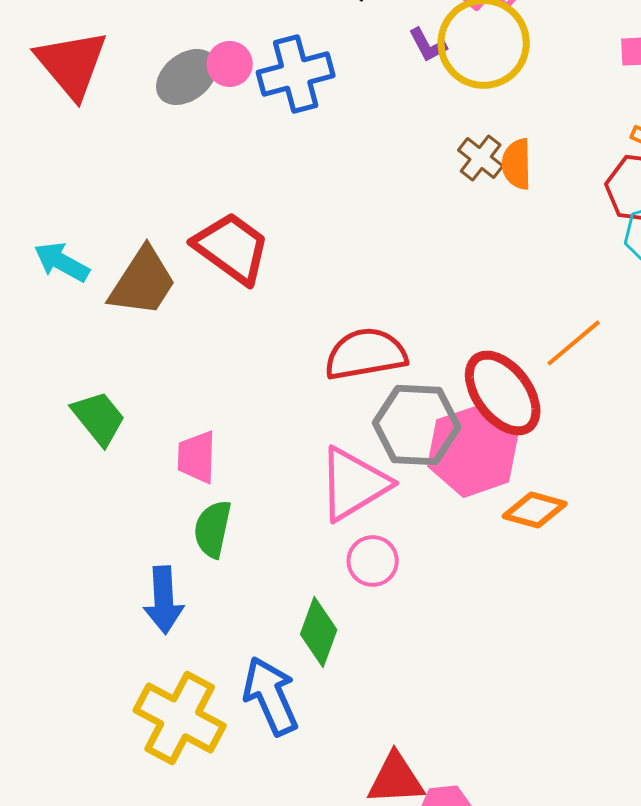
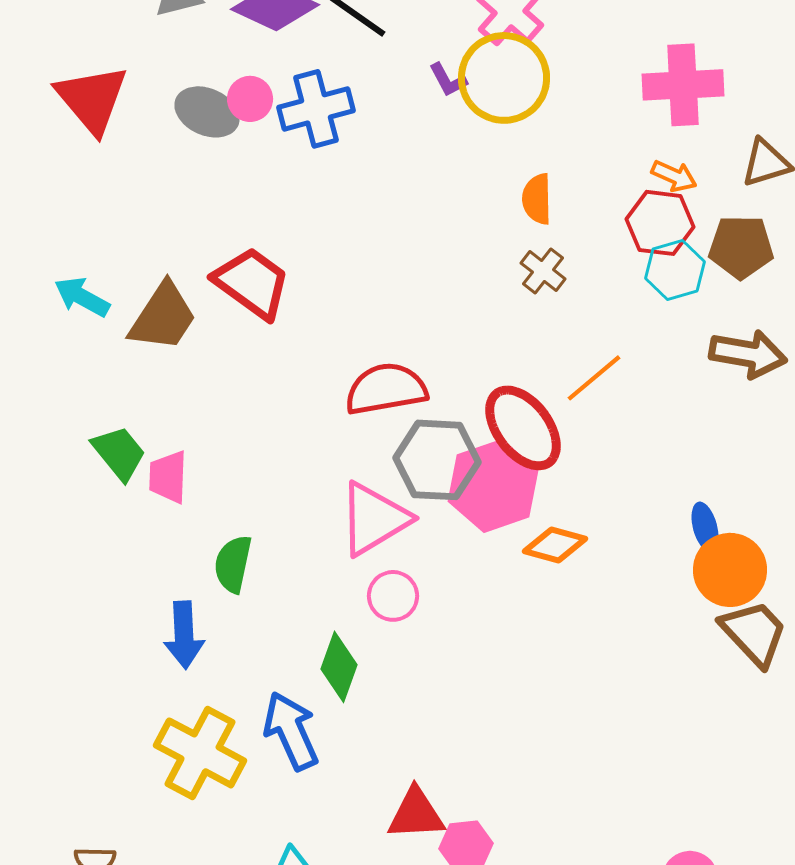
gray ellipse: (187, 77) -> (207, 112), turned 62
brown cross: (481, 158) -> (543, 271), moved
pink trapezoid: (197, 457) -> (168, 477), moved

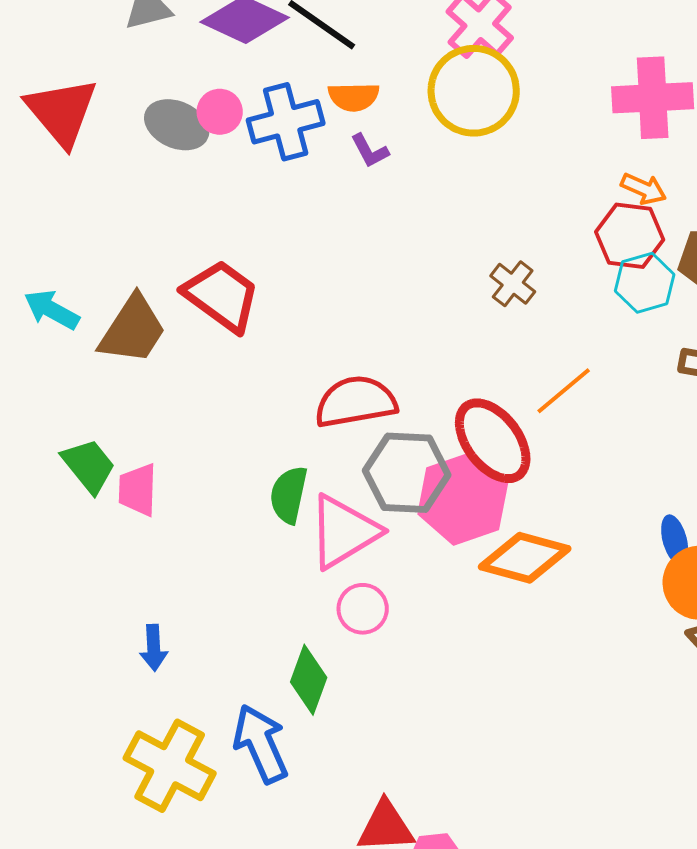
purple L-shape: (448, 80) -> (370, 151), moved
orange semicircle: (537, 199) -> (354, 97), moved, turned -90
orange diamond: (555, 545) -> (525, 558), size x1.4
green semicircle: (233, 564) -> (289, 495), moved
blue arrow: (184, 635) -> (154, 648), size x0.7

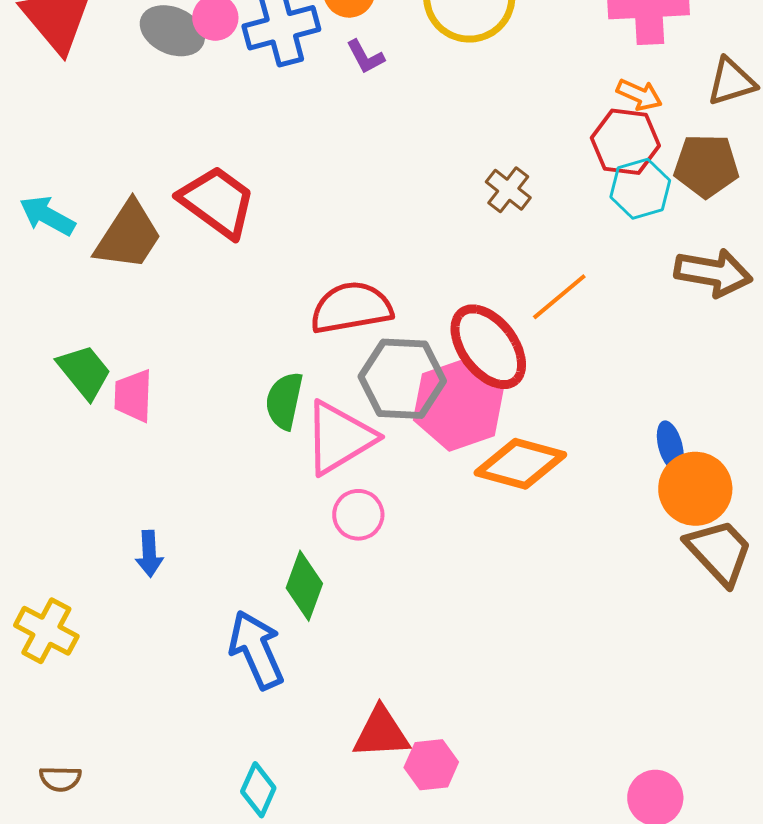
yellow cross: (170, 766) -> (46, 631), moved, size x0.7

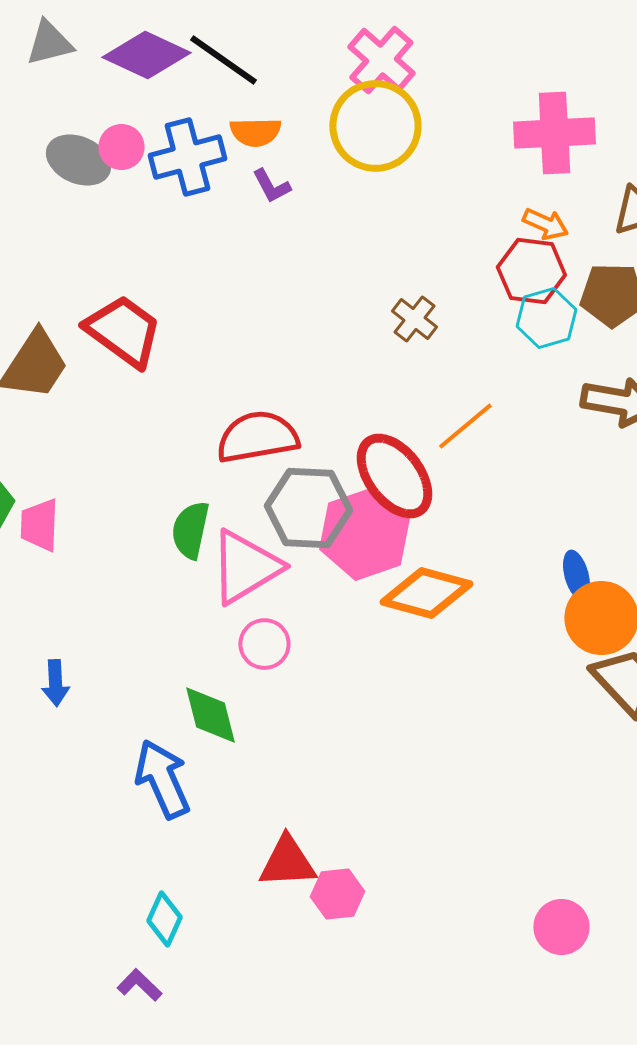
green diamond: (304, 586) -> (210, 715), turned -34

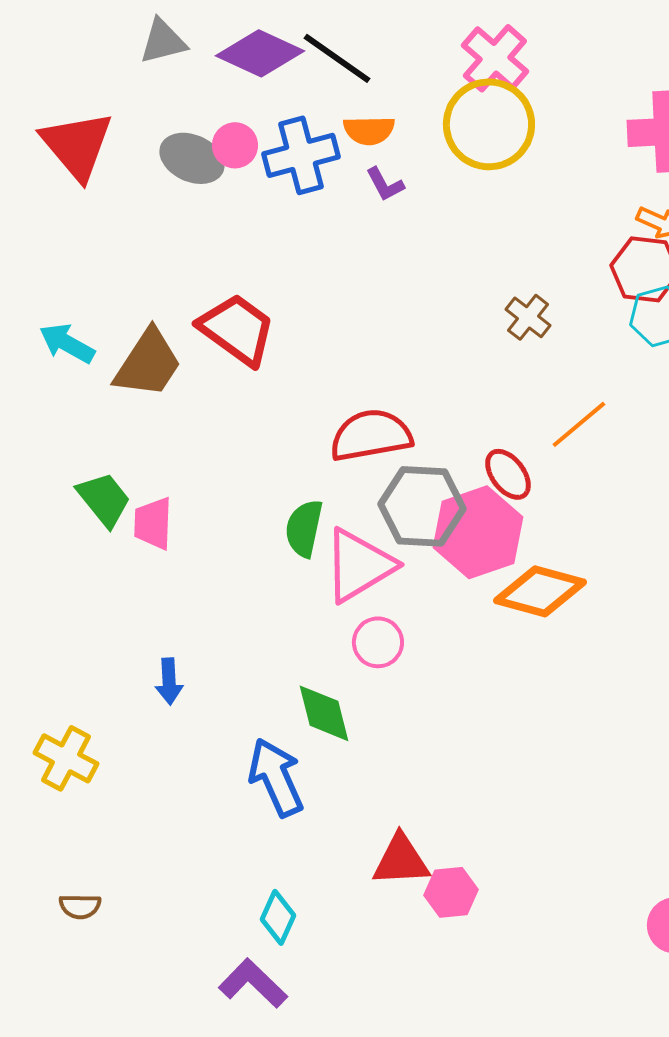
red ellipse: (394, 476) -> (508, 474), size x0.6
purple L-shape: (139, 985) -> (253, 983), size x1.5

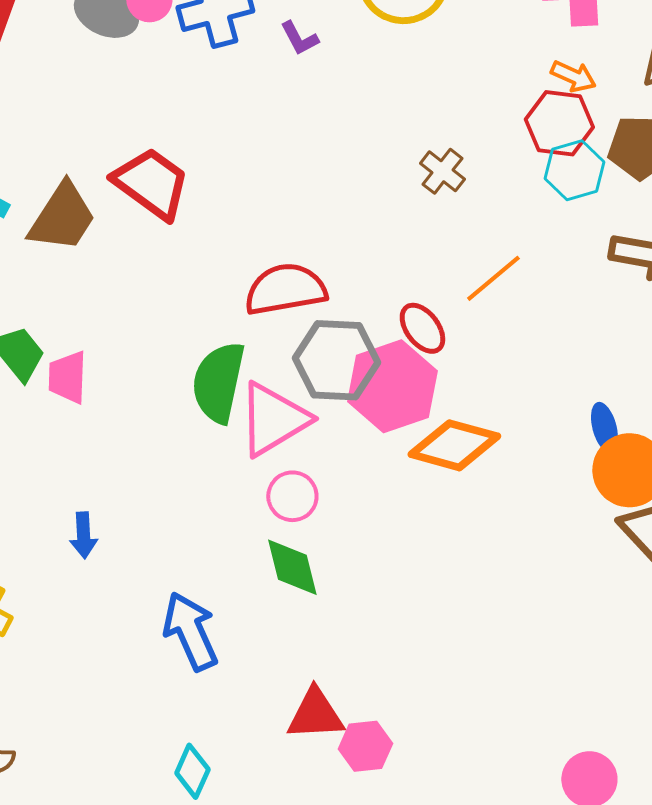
green semicircle: (304, 528) -> (218, 382), size x1.4
green diamond: (324, 713) -> (292, 567), moved

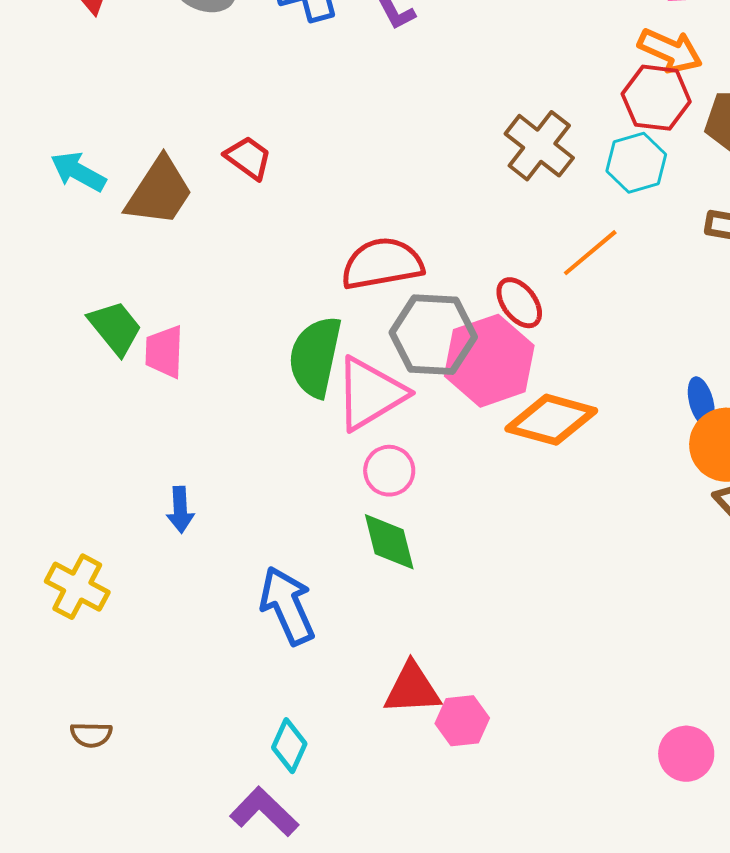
orange arrow: (573, 76) -> (670, 51), size x1.4
cyan hexagon: (574, 170) -> (636, 163), moved
brown cross: (442, 171) -> (539, 146), size x1.5
red trapezoid: (151, 183) -> (248, 158), size x0.6

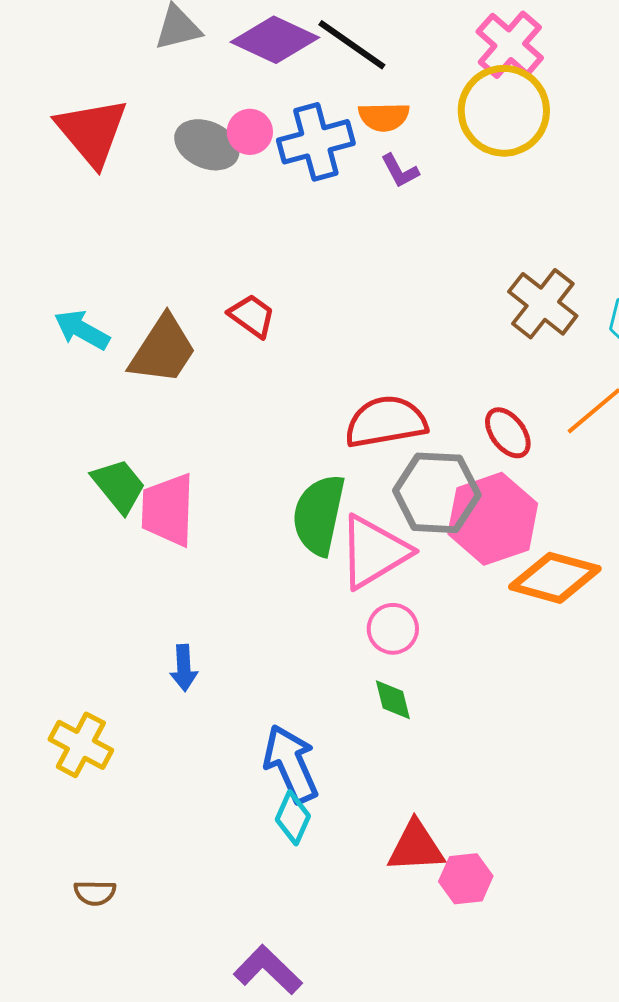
red ellipse: (519, 303) -> (508, 433), moved
pink trapezoid: (164, 352) -> (168, 510), size x1.4
green diamond: (389, 542) -> (393, 700), size x0.7
cyan diamond: (289, 746) -> (293, 818), moved

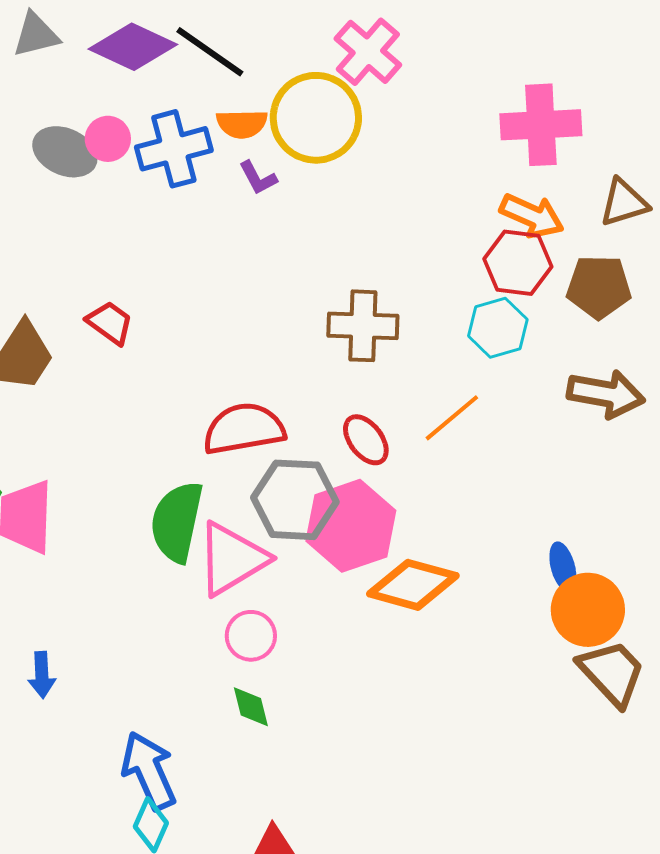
yellow circle: (504, 111) -> (316, 118), moved
brown cross: (543, 304) -> (363, 326), moved, turned -36

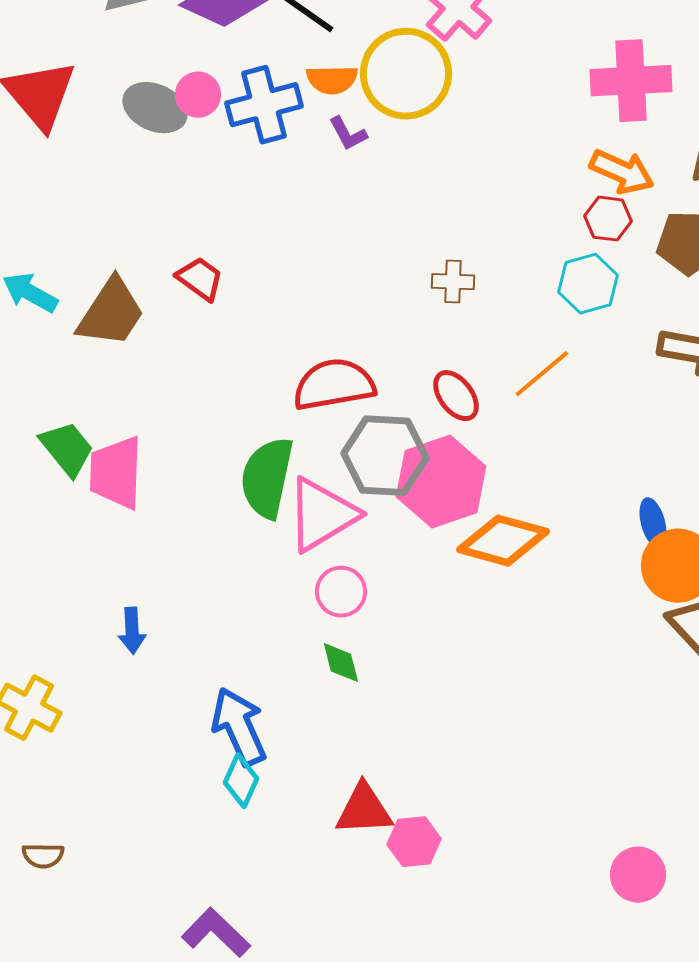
red hexagon: (518, 263) -> (608, 219), size x0.7
brown cross: (363, 326) -> (453, 282), size x0.6

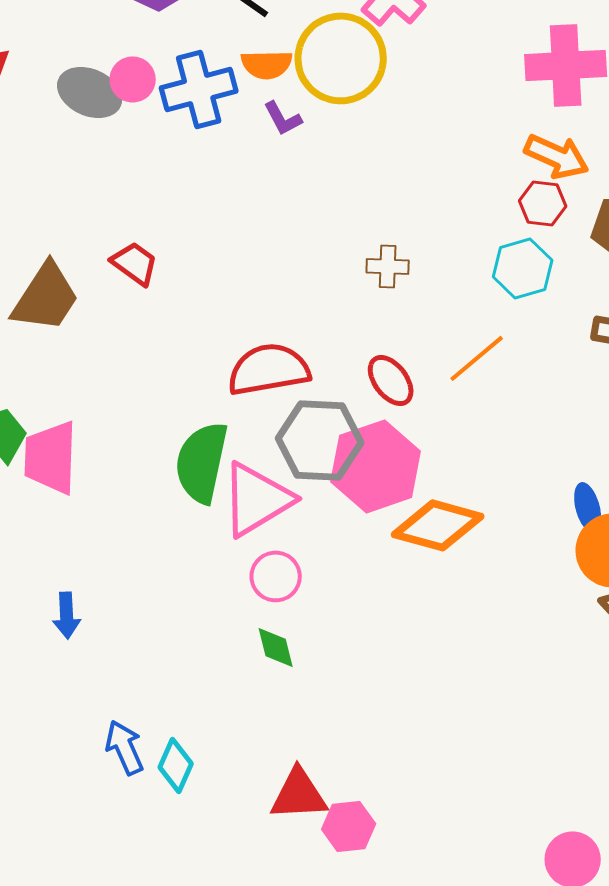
blue arrow: (239, 727) -> (125, 747), moved, size x0.7

